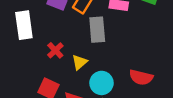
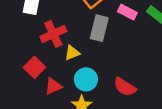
red cross: (55, 50) -> (53, 34), size x1.5

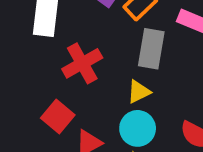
yellow triangle: (72, 53) -> (139, 92), moved

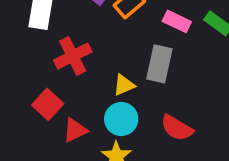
gray rectangle: (151, 49) -> (159, 64), moved

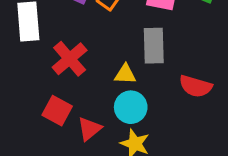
yellow triangle: (124, 85) -> (125, 74), turned 40
red semicircle: (177, 128) -> (196, 86), moved

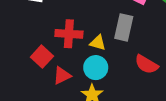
red cross: (70, 59) -> (69, 34), moved, turned 30

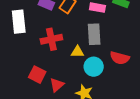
red cross: (69, 34) -> (51, 39), moved
cyan circle: (96, 68) -> (94, 67), moved

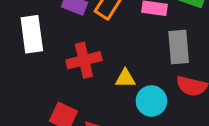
gray rectangle: (94, 34) -> (179, 47), moved

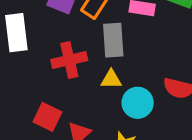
gray rectangle: (179, 47) -> (113, 40), moved

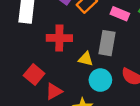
gray rectangle: (113, 40) -> (107, 43), moved

